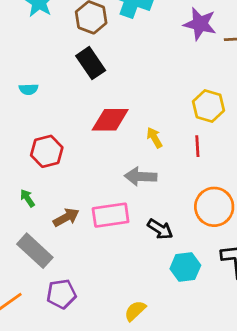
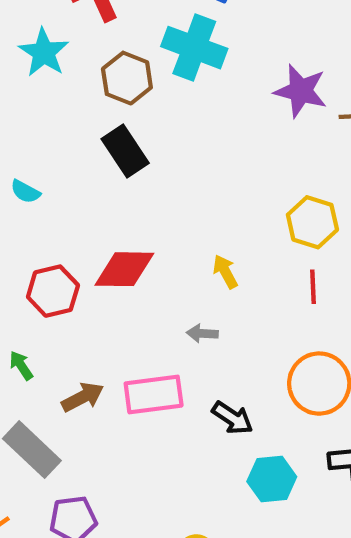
cyan semicircle: (29, 89) -> (25, 192), turned 30
red diamond: (110, 120) -> (124, 269), moved
red line: (197, 146) -> (313, 287), moved
gray arrow: (141, 176) -> (202, 333), size x0.6

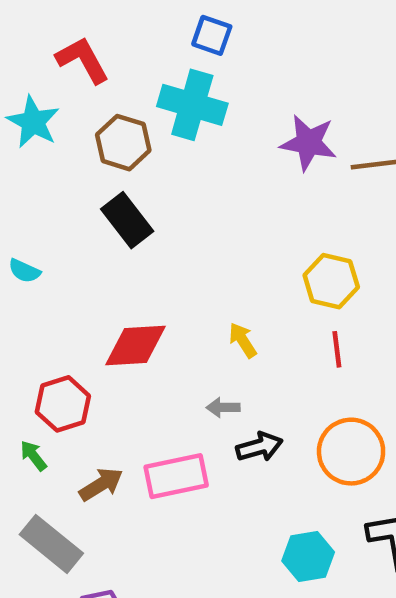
red hexagon: (53, 291) -> (63, 404), moved
black arrow: (232, 418) -> (259, 447), moved, turned -45

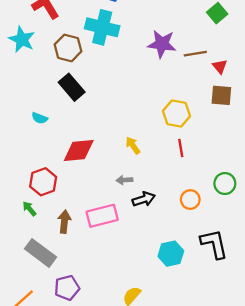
cyan semicircle: (24, 271) -> (40, 118), moved
orange circle: (351, 452) -> (190, 200), size x0.6
brown arrow: (101, 484) -> (64, 222), turned -50

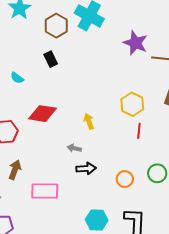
black rectangle: (72, 87) -> (51, 59), size x0.7
red line: (181, 148) -> (139, 131), moved
pink rectangle: (102, 216) -> (45, 191), moved

